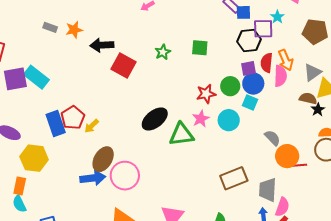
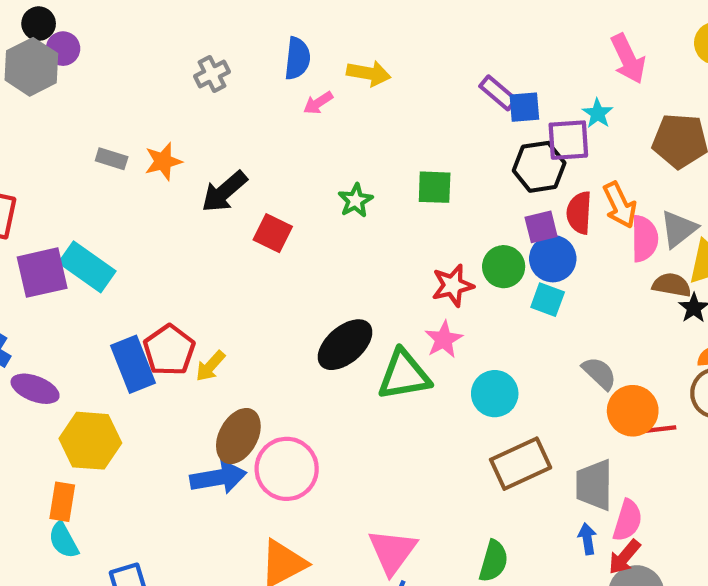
black arrow: (102, 45) -> (224, 192), turned -35
red square: (124, 66) -> (273, 233), size x0.7
pink semicircle: (280, 76) -> (644, 239), moved
cyan circle: (229, 120) -> (495, 394), moved

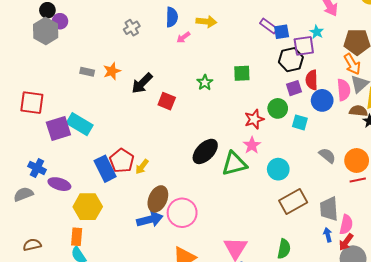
orange arrow: (620, 205) -> (352, 64), moved
blue circle: (553, 259) -> (322, 100), moved
orange circle: (633, 411) -> (357, 161), moved

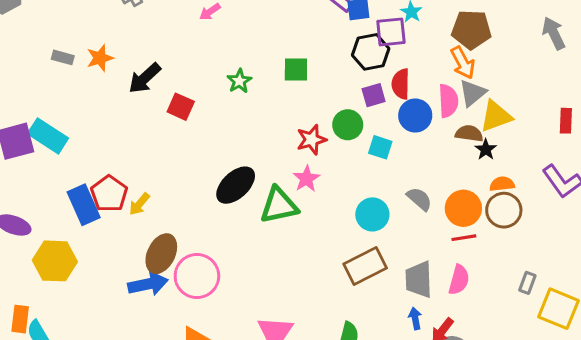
cyan circle: (278, 169) -> (372, 214), moved
pink semicircle: (346, 225) -> (459, 280), moved
orange rectangle: (77, 237) -> (20, 319), moved

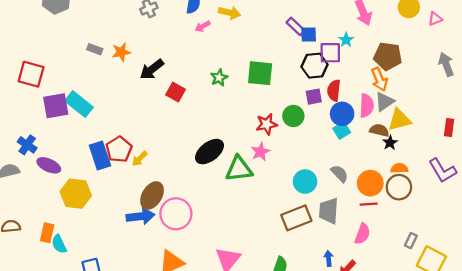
green square: (296, 69) -> (260, 73), size x1.4
cyan square: (380, 147) -> (342, 130), moved, turned 35
gray trapezoid: (419, 279) -> (329, 211), moved

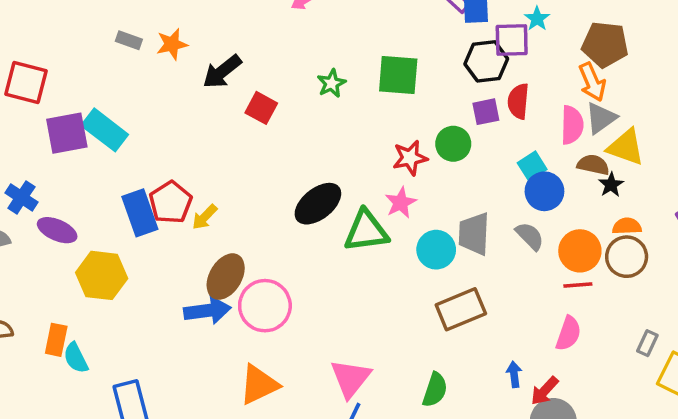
blue circle: (342, 114) -> (544, 191), moved
yellow triangle: (399, 120) -> (626, 147), turned 35
cyan circle: (305, 182) -> (436, 250), moved
gray trapezoid: (329, 211) -> (474, 234), moved

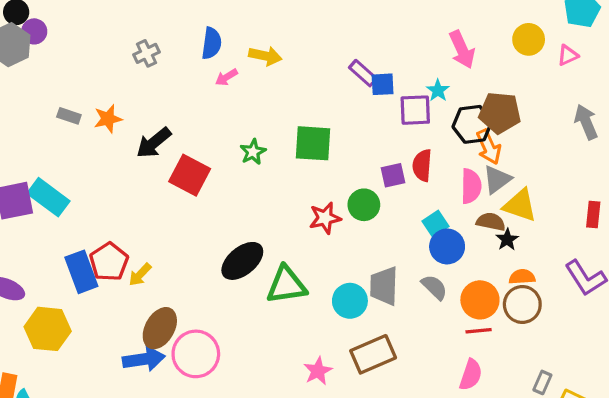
black hexagon: (486, 61) -> (472, 124), moved
red square: (261, 108) -> (190, 175), size x1.4
pink star: (401, 203) -> (318, 371), moved

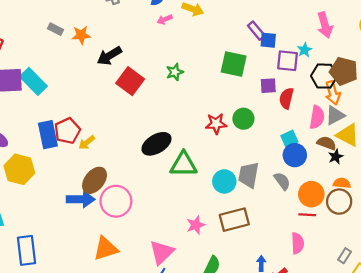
green square: (313, 143) -> (234, 64), moved
purple square: (393, 175) -> (268, 86), moved
pink semicircle: (471, 375) -> (297, 243), turned -30

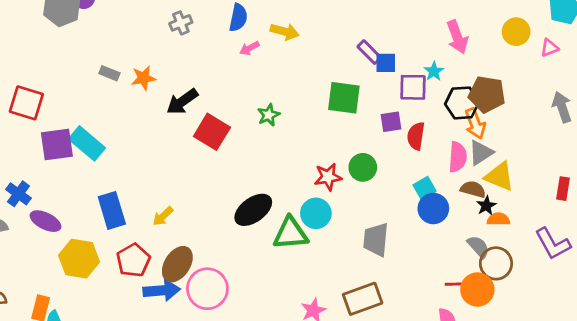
red pentagon: (67, 131) -> (133, 260), moved
cyan circle: (224, 181) -> (316, 213), moved
gray semicircle: (282, 181) -> (478, 247), moved
orange semicircle: (342, 183) -> (498, 219), moved
orange circle: (311, 194) -> (477, 290), moved

